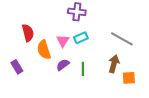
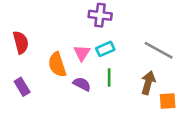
red semicircle: (28, 33) -> (21, 42), moved
purple semicircle: (63, 65) -> (82, 84), turned 64
green line: (83, 69) -> (109, 78), moved

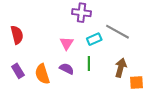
cyan rectangle: (105, 49) -> (94, 39), moved
gray line: (159, 50) -> (117, 32), moved
orange semicircle: (57, 65) -> (42, 74), moved

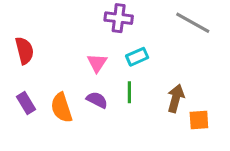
gray line: (117, 32) -> (193, 23), moved

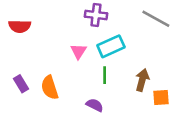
red semicircle: (24, 51) -> (20, 26), moved, turned 105
cyan rectangle: (137, 57) -> (111, 46), size x1.5
purple semicircle: (97, 100) -> (95, 105), moved

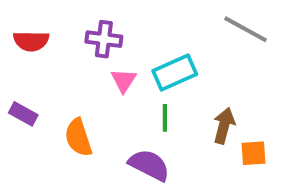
purple cross: (96, 15) -> (104, 39), moved
purple rectangle: (21, 84) -> (23, 114), moved, turned -30
purple semicircle: (95, 105) -> (149, 165), size x1.5

